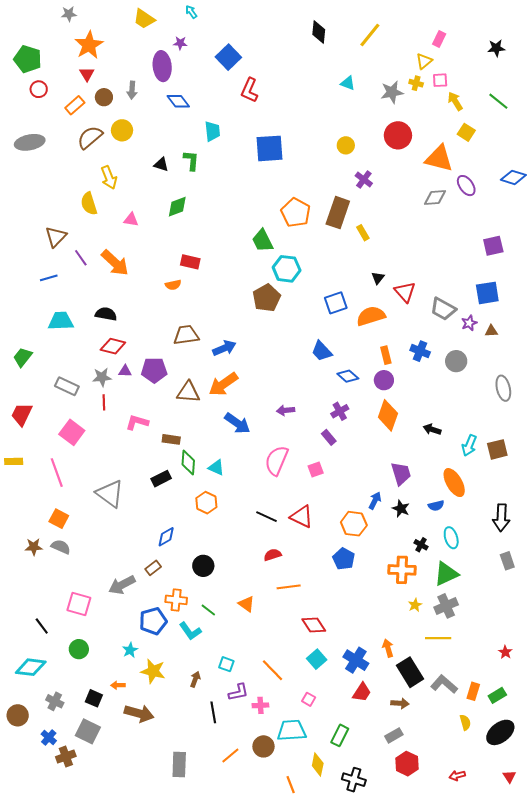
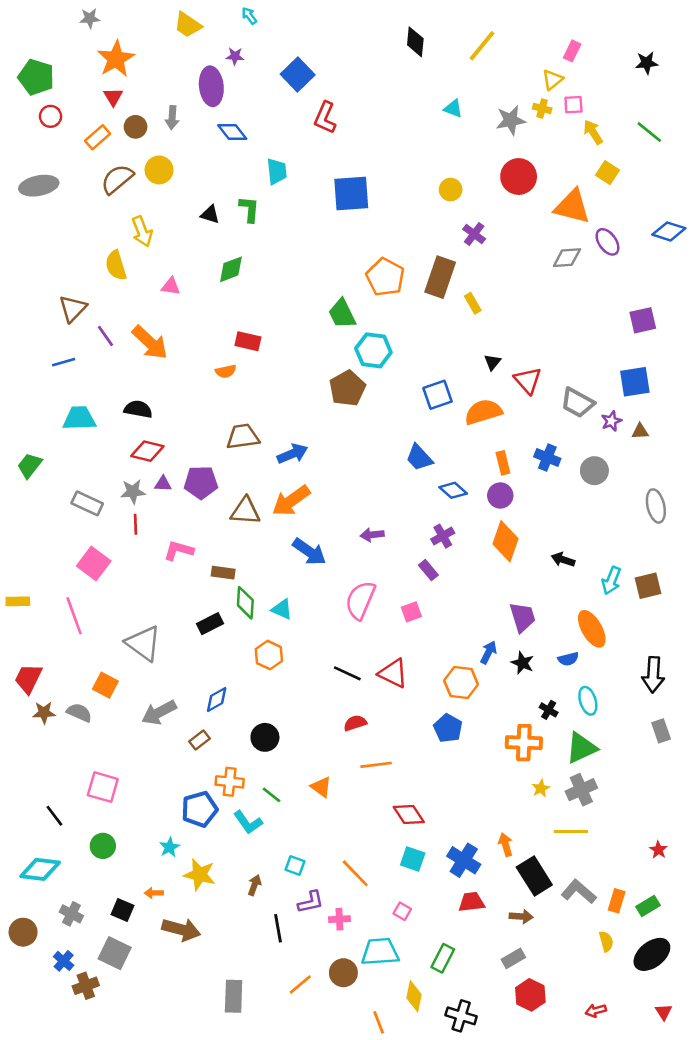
red trapezoid: (22, 414) -> (28, 679), moved
orange square: (59, 519) -> (105, 685), moved
gray arrow: (122, 585) -> (159, 713), moved
cyan square: (317, 659) -> (413, 859), turned -30
red trapezoid: (362, 692) -> (472, 902), turned -130

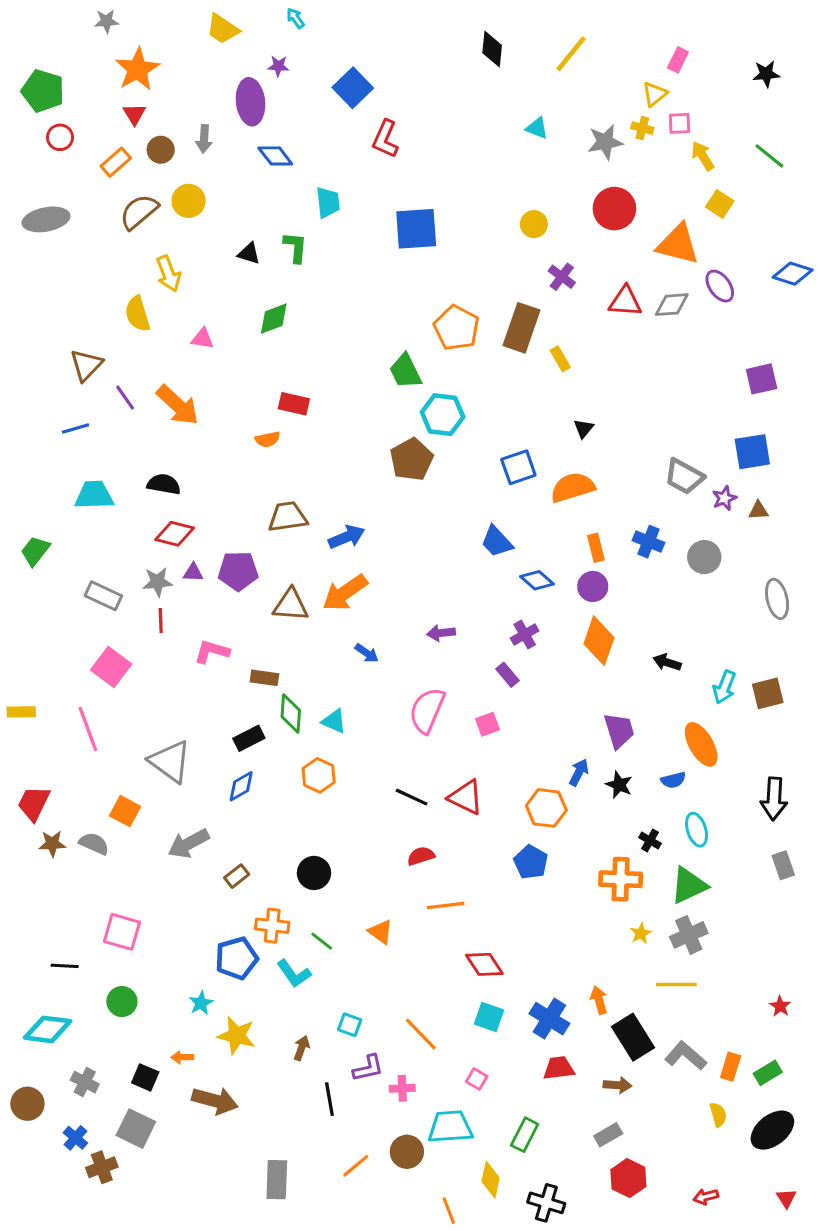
red triangle: (528, 380) -> (625, 302), moved, turned -44
blue arrow: (309, 552) -> (367, 653), size x0.6
blue diamond: (217, 699) -> (241, 786), moved
black line: (54, 816) -> (65, 966), turned -50

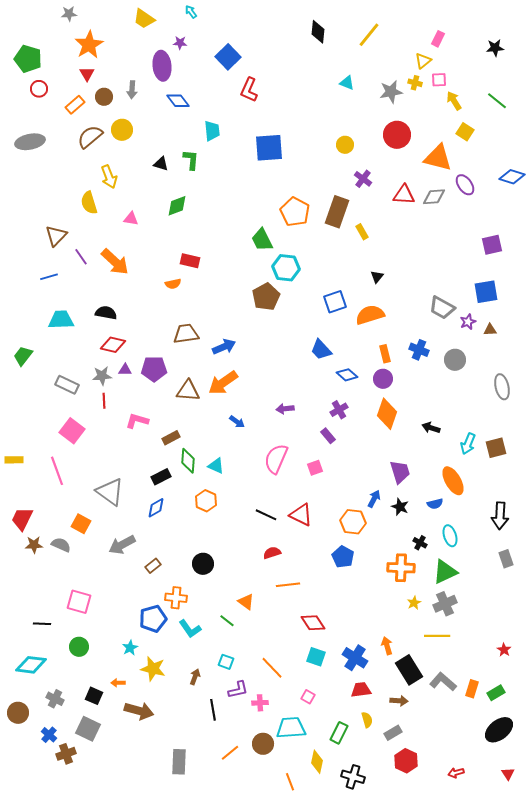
brown rectangle: (264, 678) -> (171, 438), turned -36
green line: (322, 941) -> (227, 621), moved
yellow semicircle: (718, 1115) -> (367, 720), moved

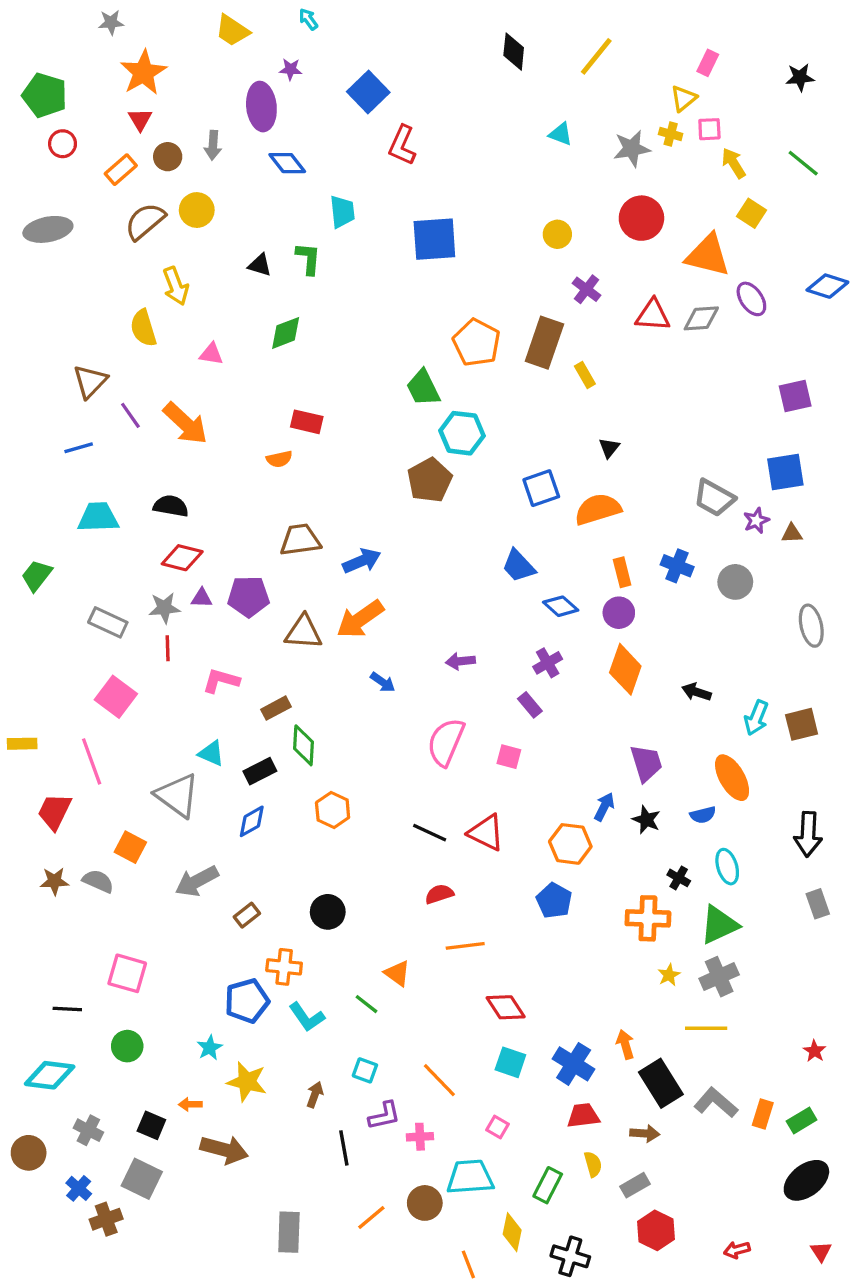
cyan triangle: (216, 466) -> (211, 753), moved
pink square: (315, 468) -> (509, 757), turned 35
red trapezoid: (22, 519) -> (54, 812), moved

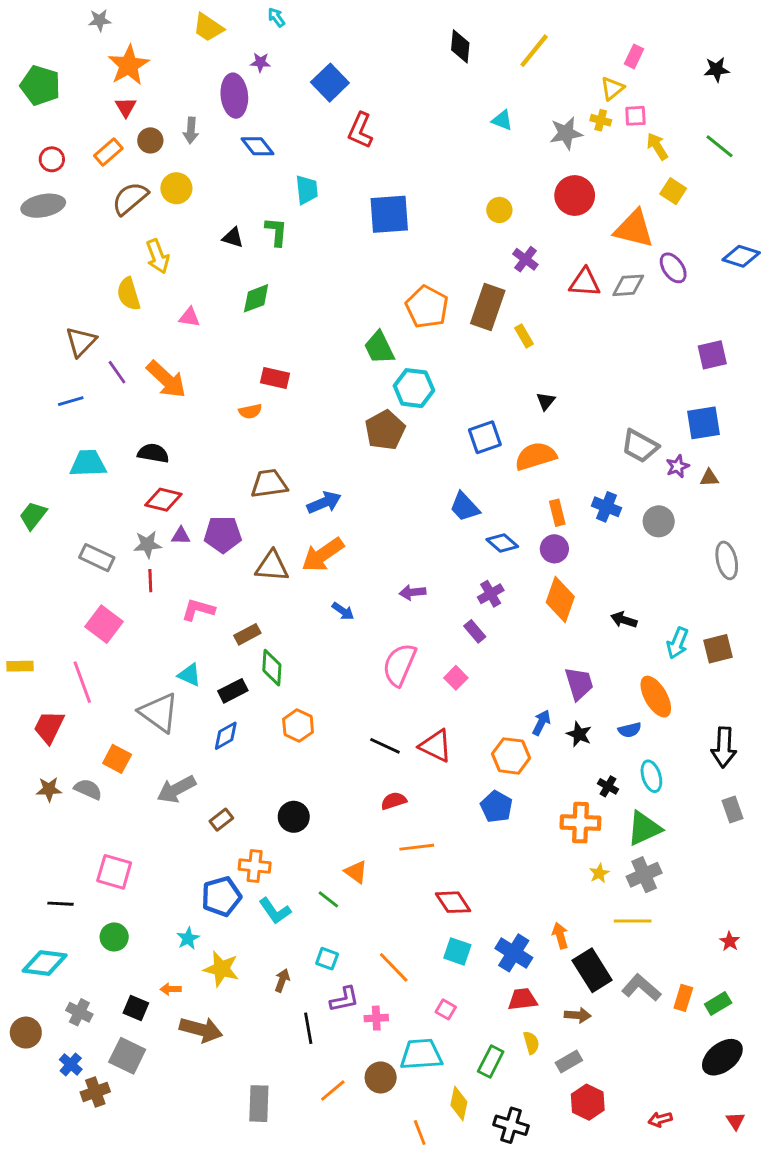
red circle: (63, 144) -> (52, 159), moved
pink square: (509, 757) -> (456, 678), turned 30

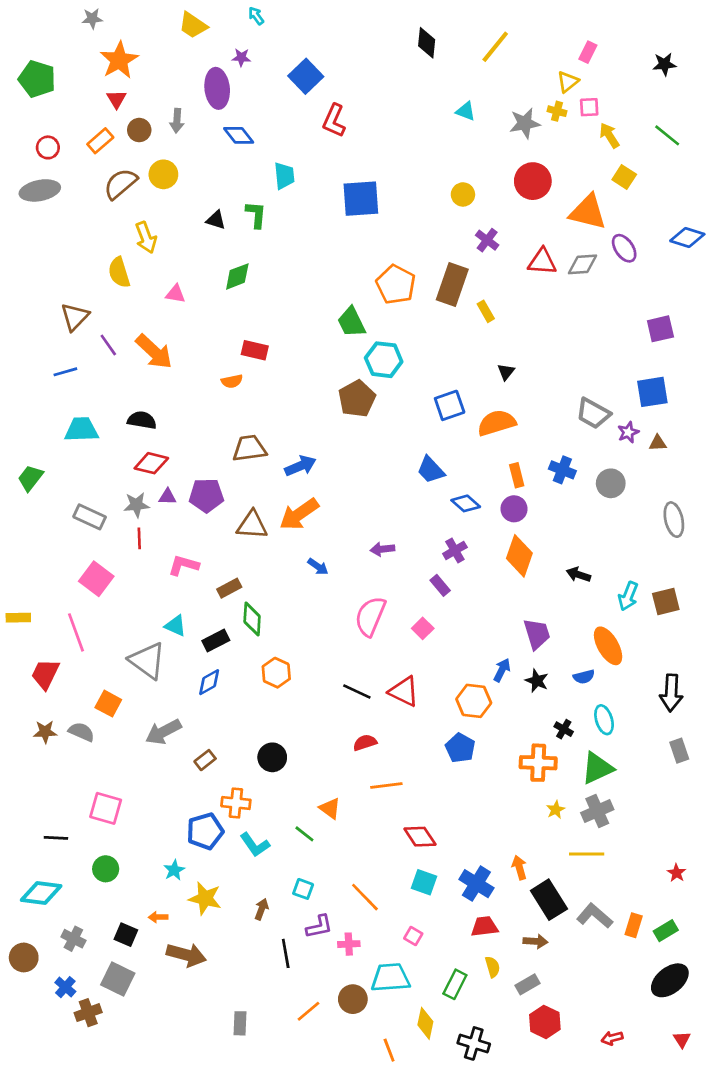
gray rectangle: (259, 1104) -> (240, 1023), size x0.7

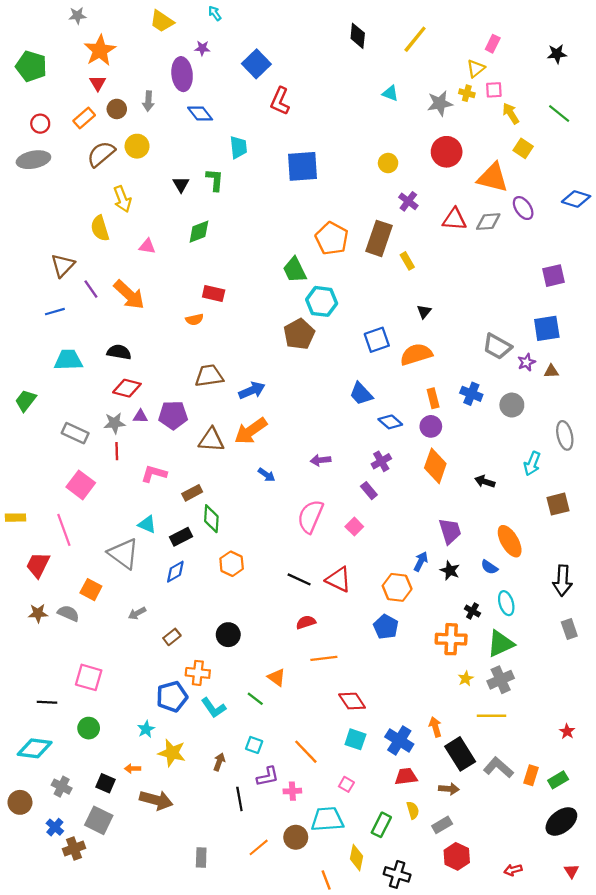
black triangle: (216, 220) -> (181, 184), turned 42
cyan arrow: (628, 596) -> (532, 464), moved
blue semicircle: (584, 677) -> (489, 567), turned 48
gray arrow: (163, 732) -> (137, 613), size x0.6

